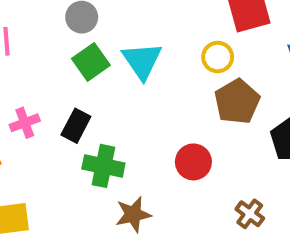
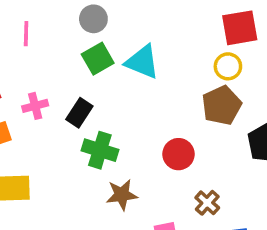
yellow circle: (218, 57) -> (228, 66), moved
cyan triangle: (142, 61) -> (142, 62), turned -39
brown cross: (250, 214) -> (207, 203), moved

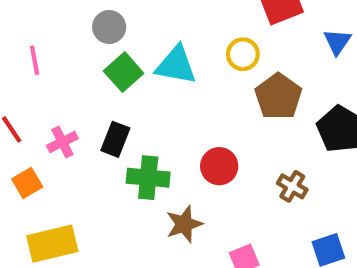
yellow circle: (228, 66) -> (243, 54), moved
red circle: (178, 154) -> (219, 166), moved
brown cross: (207, 203) -> (292, 186), moved

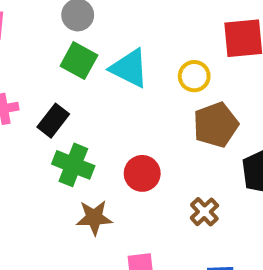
green square: (124, 72) -> (79, 61), turned -36

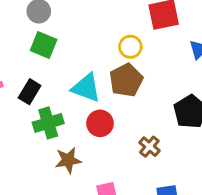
cyan triangle: (129, 68) -> (86, 88), moved
brown pentagon: (216, 125) -> (126, 80), moved
green cross: (73, 165) -> (48, 123), turned -32

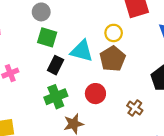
cyan triangle: (86, 88) -> (82, 51), moved
black rectangle: (30, 92) -> (55, 65), moved

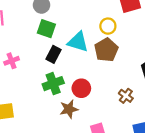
red circle: (95, 94) -> (81, 88), moved

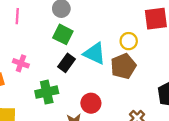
pink cross: (12, 61) -> (21, 63), turned 32
green cross: (53, 84) -> (47, 92), moved

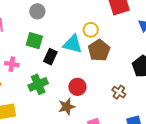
green square: (63, 34) -> (34, 41), moved
yellow circle: (129, 41) -> (91, 30), moved

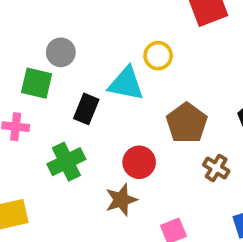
gray circle: (37, 11) -> (61, 52), moved
green square: (34, 41) -> (37, 83), moved
brown pentagon: (99, 50) -> (187, 123), moved

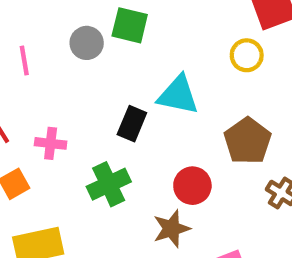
gray circle: (61, 52) -> (87, 43), moved
yellow circle: (158, 56) -> (247, 55), moved
green square: (37, 83) -> (130, 25), moved

